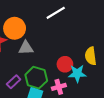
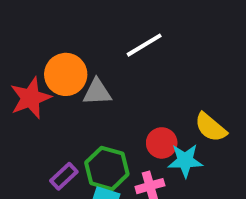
gray triangle: (26, 48) -> (97, 92), moved
yellow semicircle: (91, 56) -> (211, 127), turned -42

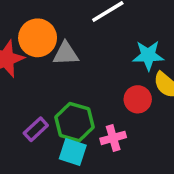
red circle: (162, 143) -> (138, 99), moved
cyan star: (185, 161) -> (148, 55), moved

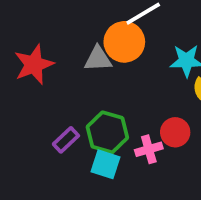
orange circle: (38, 38) -> (124, 42), moved
red circle: (138, 99) -> (175, 132), moved

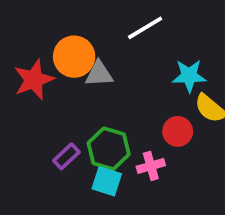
orange circle: (124, 42) -> (74, 57), moved
red circle: (175, 132) -> (178, 131), moved

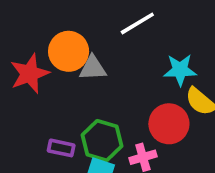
red circle: (178, 131) -> (169, 124), size x1.4
purple rectangle: (66, 156) -> (61, 148), turned 55

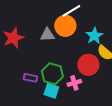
orange circle: (69, 51) -> (65, 26), moved
cyan star: (180, 70) -> (94, 36), turned -30

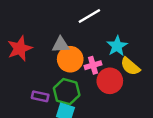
orange circle: (65, 26) -> (70, 59), moved
pink cross: (74, 83) -> (93, 65), moved

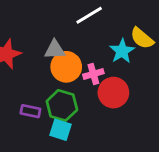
yellow semicircle: (130, 66) -> (142, 38), moved

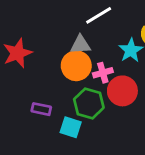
gray triangle: (55, 50) -> (80, 45), moved
green hexagon: (62, 105) -> (89, 103), moved

